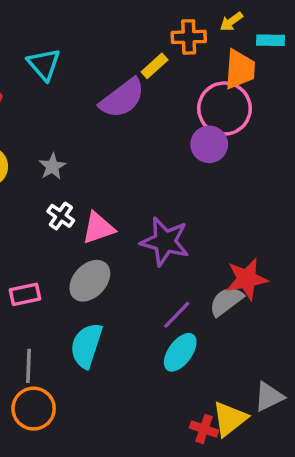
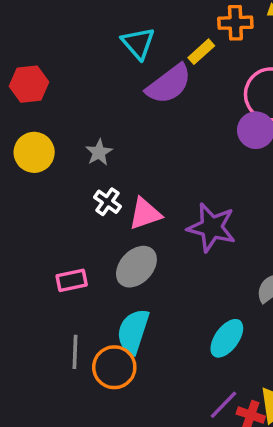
cyan triangle: (44, 64) -> (138, 43), moved
purple line: (177, 315) -> (223, 405), moved
orange circle: (34, 409) -> (114, 367), moved

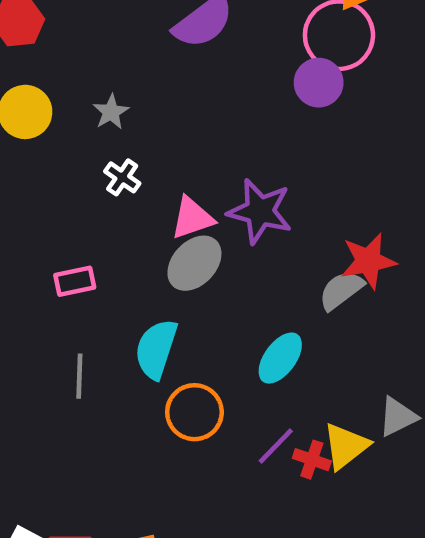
pink triangle: (145, 214) -> (192, 218), moved
gray ellipse: (136, 267) -> (194, 263), moved
orange circle: (114, 367) -> (194, 412), moved

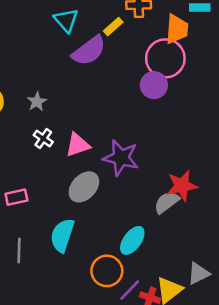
pink triangle: (192, 218) -> (78, 145), moved
orange circle: (194, 412) -> (107, 271), moved

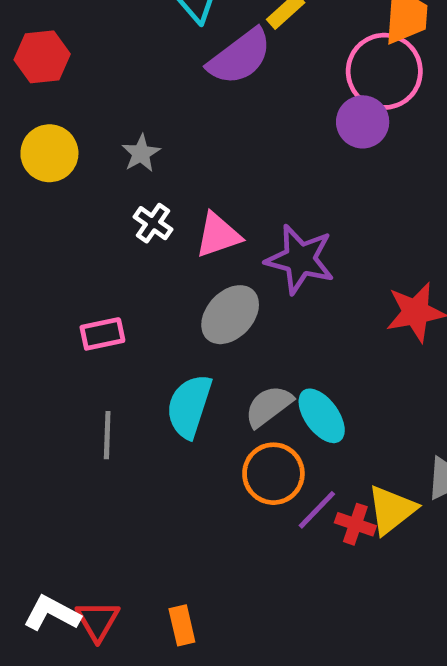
gray semicircle: (167, 202) -> (269, 406), moved
cyan ellipse: (132, 240) -> (322, 416), turned -72

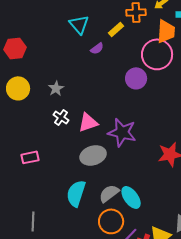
purple semicircle: (240, 57) -> (97, 48), size x0.5
purple circle: (363, 122) -> (136, 78), moved
gray ellipse: (230, 315) -> (93, 155), turned 30
pink rectangle: (102, 334) -> (30, 157), moved
gray line: (107, 435) -> (33, 221), moved

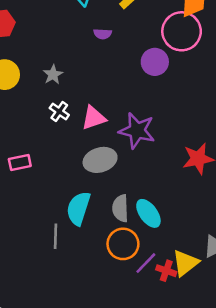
purple semicircle: (97, 48) -> (103, 34), moved, turned 40
gray semicircle: (109, 193) -> (120, 208), turned -55
gray line: (33, 221) -> (55, 236), moved

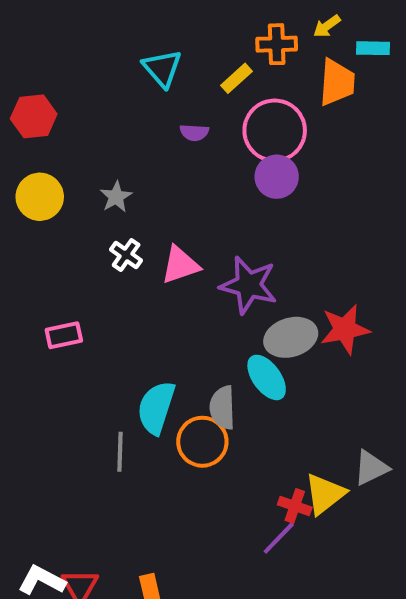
pink circle: (182, 31) -> (275, 131), moved
gray ellipse: (100, 160) -> (291, 337), moved
cyan ellipse: (148, 213) -> (267, 377), moved
orange circle: (123, 244) -> (202, 442), moved
purple line: (146, 263) -> (279, 538), moved

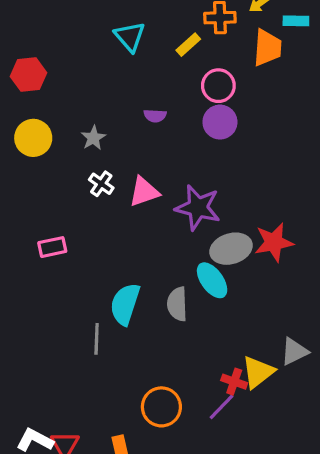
pink circle: (275, 131) -> (218, 86), size x0.7
purple semicircle: (194, 133) -> (155, 116), moved
orange circle: (202, 442) -> (161, 407), moved

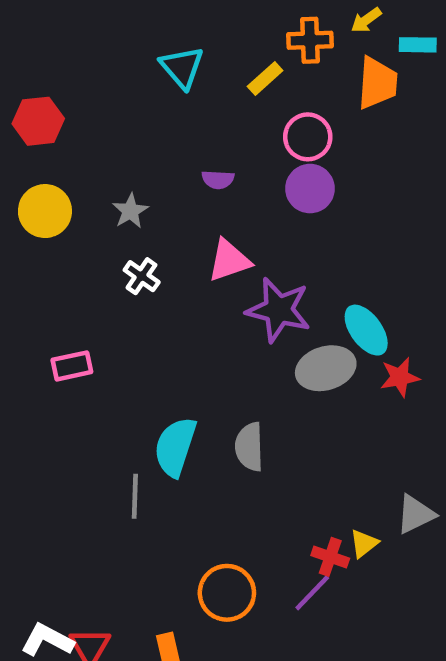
pink triangle: (144, 192) -> (229, 260), moved
red star: (274, 242) -> (400, 377), moved, size x0.7
cyan ellipse: (212, 280) -> (366, 330), moved
yellow triangle: (258, 372) -> (364, 543), size x0.6

